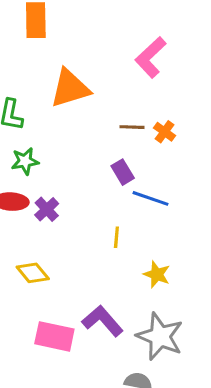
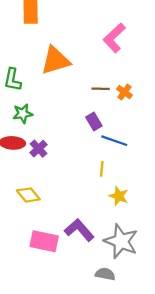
yellow line: (116, 237) -> (102, 169), moved

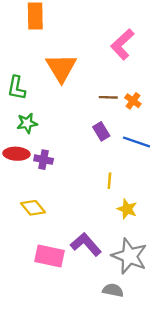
orange triangle: (55, 60) -> (61, 68), turned -44
blue line: (114, 141) -> (136, 142), moved
purple cross: (39, 149) -> (44, 160), turned -36

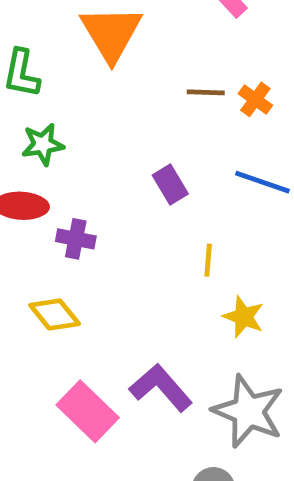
purple rectangle: (101, 131) -> (170, 185), moved
purple cross: (44, 160) -> (76, 239), moved
pink rectangle: (49, 256) -> (88, 411), turned 32

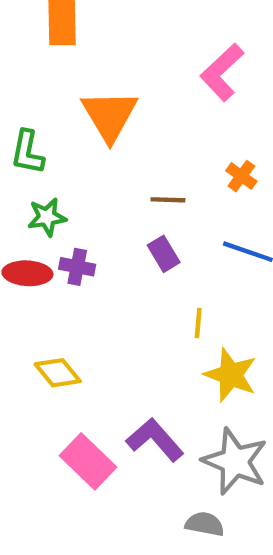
brown line: (206, 92) -> (168, 200), moved
purple cross: (76, 239) -> (77, 267), moved
yellow star: (244, 317) -> (231, 375), size x1.4

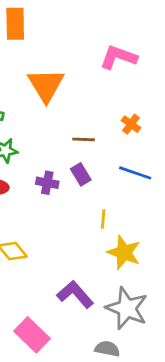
pink L-shape: (222, 72) -> (118, 57), turned 63
purple cross: (77, 267) -> (47, 183), moved
pink rectangle: (88, 461) -> (32, 335), moved

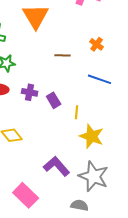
purple rectangle: (81, 174) -> (54, 100), moved
purple cross: (47, 183) -> (30, 92), moved

